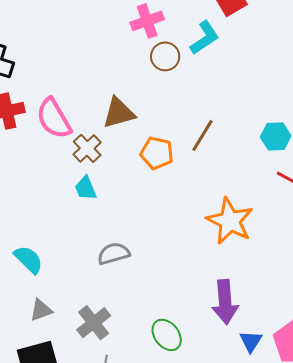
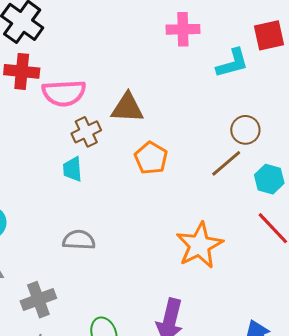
brown circle: (165, 56) -> (245, 130), moved
pink semicircle: (54, 118) -> (64, 93), turned -81
brown line: (203, 135) -> (226, 163), moved

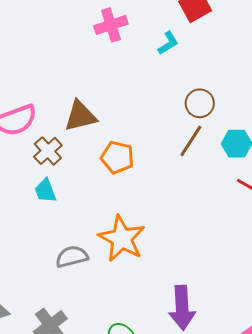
cyan L-shape: (232, 63) -> (168, 43), size x0.7
orange star: (199, 245) -> (122, 238), moved

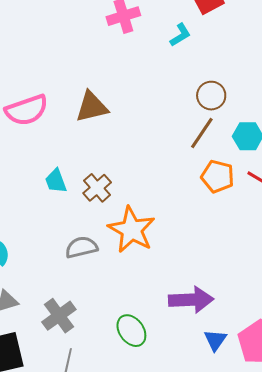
brown cross: (48, 151) -> (97, 188), moved
orange pentagon: (117, 157) -> (218, 176), moved
purple arrow: (182, 308) -> (191, 300), turned -90

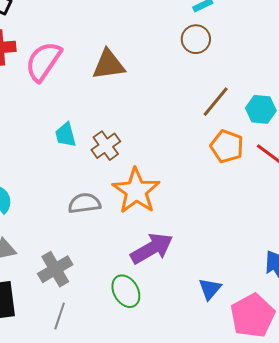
brown circle: (211, 96) -> (196, 39), moved
pink semicircle: (27, 110) -> (43, 61), turned 138
purple arrow: (191, 300) -> (152, 248), moved, turned -33
blue triangle: (215, 340) -> (210, 289), moved

